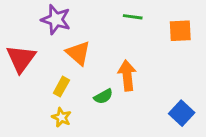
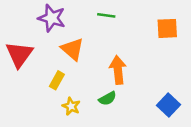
green line: (133, 17) -> (106, 15), moved
green semicircle: (103, 96) -> (108, 98), moved
yellow star: (61, 117) -> (71, 106), moved

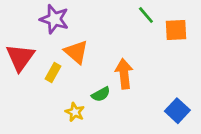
green line: (106, 15) -> (146, 15), moved, turned 42
yellow rectangle: (57, 80) -> (53, 72), moved
green semicircle: (108, 98) -> (101, 94), moved

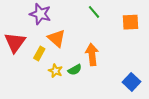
green line: (146, 15) -> (94, 12), moved
yellow star: (75, 112) -> (55, 71), moved

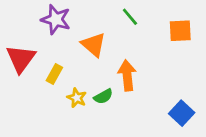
orange triangle: (57, 38) -> (94, 45), moved

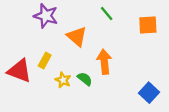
red triangle: (21, 59) -> (19, 71), moved, turned -45
green semicircle: (103, 96) -> (85, 79), turned -112

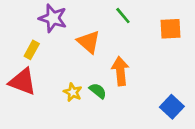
yellow rectangle: (45, 61) -> (32, 50), moved

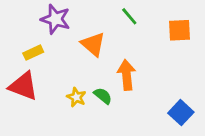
yellow rectangle: (32, 50) -> (33, 53), turned 36

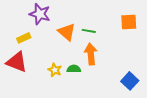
green line: (129, 16) -> (89, 31), moved, turned -40
green semicircle: (103, 96) -> (74, 69), turned -40

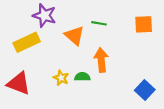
green line: (89, 31) -> (99, 23), moved
yellow rectangle: (24, 38) -> (27, 42), size x1.6
red triangle: (17, 62) -> (19, 83), moved

